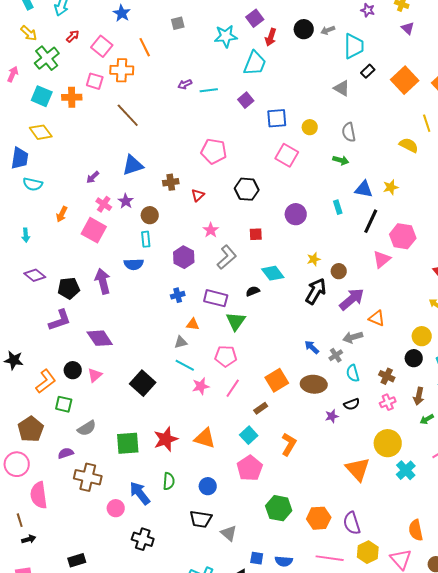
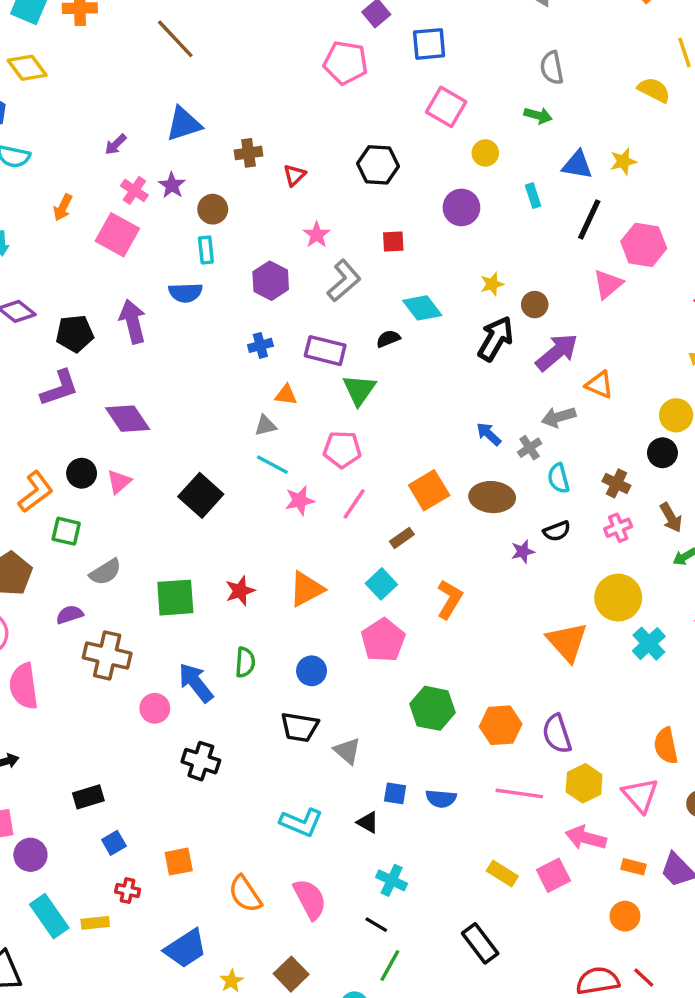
yellow circle: (310, 127) -> (485, 153), moved
pink pentagon: (214, 151) -> (346, 63), moved
brown arrow: (419, 396) -> (671, 518), turned -42
orange triangle: (205, 438) -> (306, 589), turned -45
red star: (166, 439) -> (240, 591), size x0.7

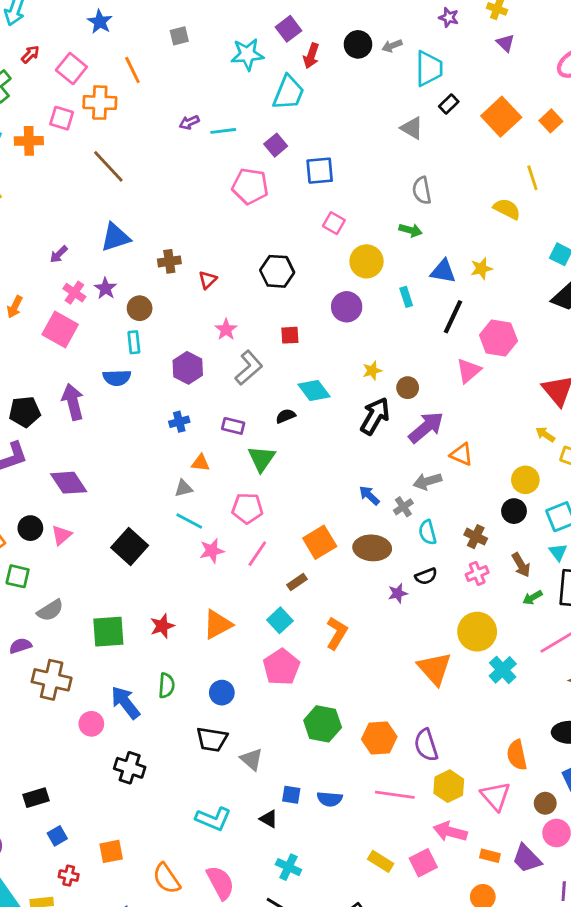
pink square: (446, 107) -> (334, 223), size x0.7
yellow circle: (485, 153) -> (366, 261), size x1.5
purple rectangle: (325, 351) -> (233, 426), size x0.7

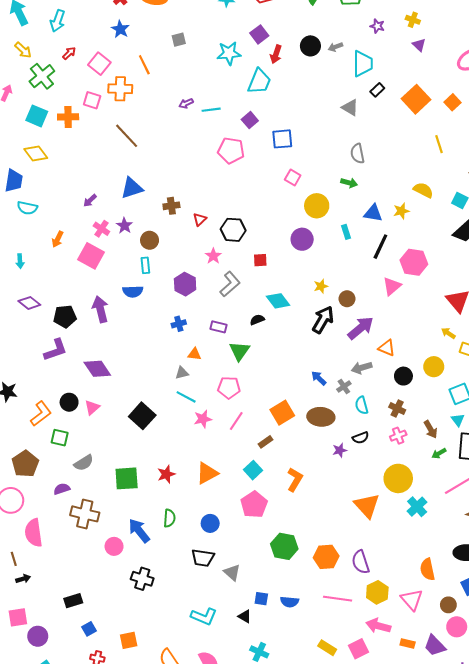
yellow semicircle: (507, 209) -> (423, 190), moved
black hexagon: (277, 271) -> (233, 230), moved
black circle: (514, 511) -> (403, 376), moved

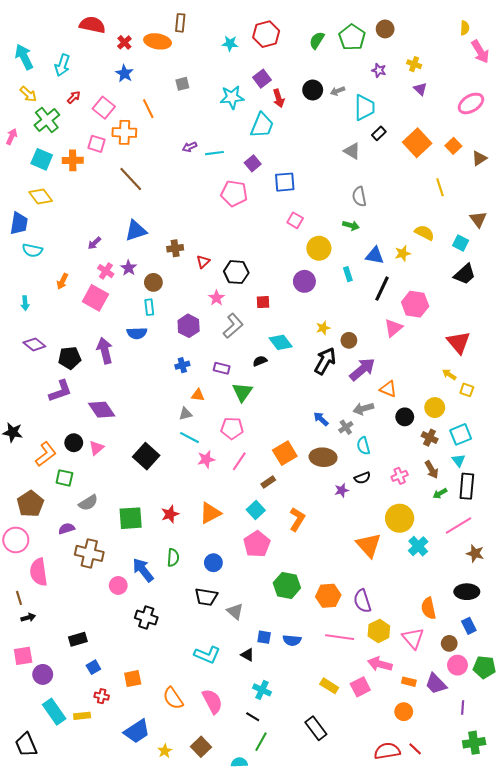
red arrow: (276, 54) -> (279, 98), turned -36
brown cross: (397, 408) -> (430, 438), moved

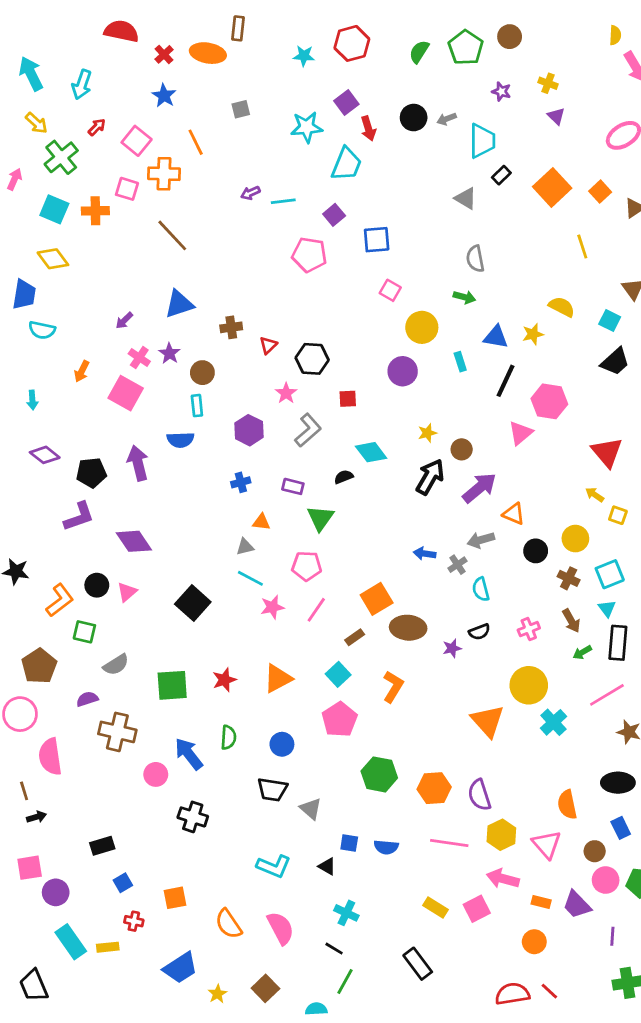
blue arrow: (321, 419) -> (425, 554), turned -35
brown ellipse: (323, 457) -> (408, 628), moved

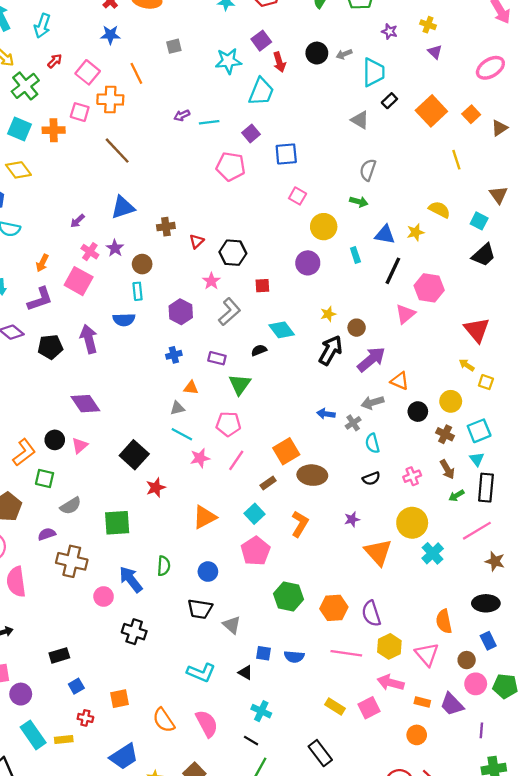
blue star: (164, 96) -> (110, 35), turned -30
gray semicircle: (475, 259) -> (368, 170), turned 30
purple L-shape: (79, 517) -> (40, 299), moved
purple star: (452, 648) -> (352, 519), moved
red star: (224, 680) -> (156, 488), moved

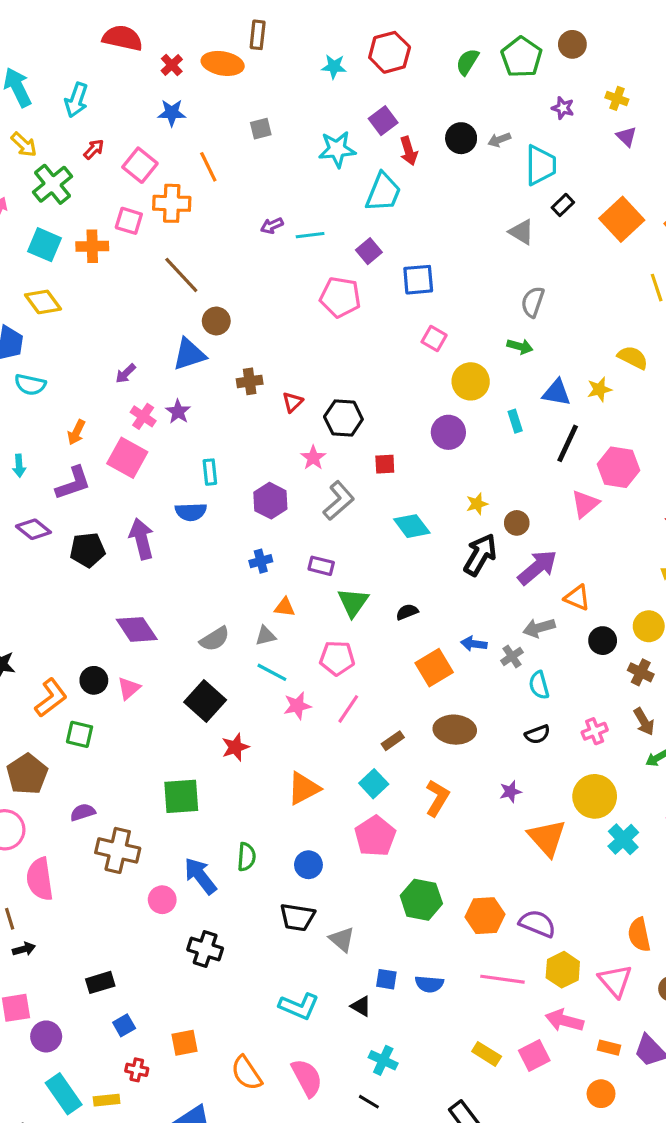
brown circle: (142, 264) -> (216, 321), moved
black semicircle: (259, 350) -> (407, 612), moved
orange square: (286, 451) -> (434, 668), moved
gray semicircle: (71, 506) -> (215, 639), moved
purple semicircle: (371, 614) -> (537, 924), turned 130

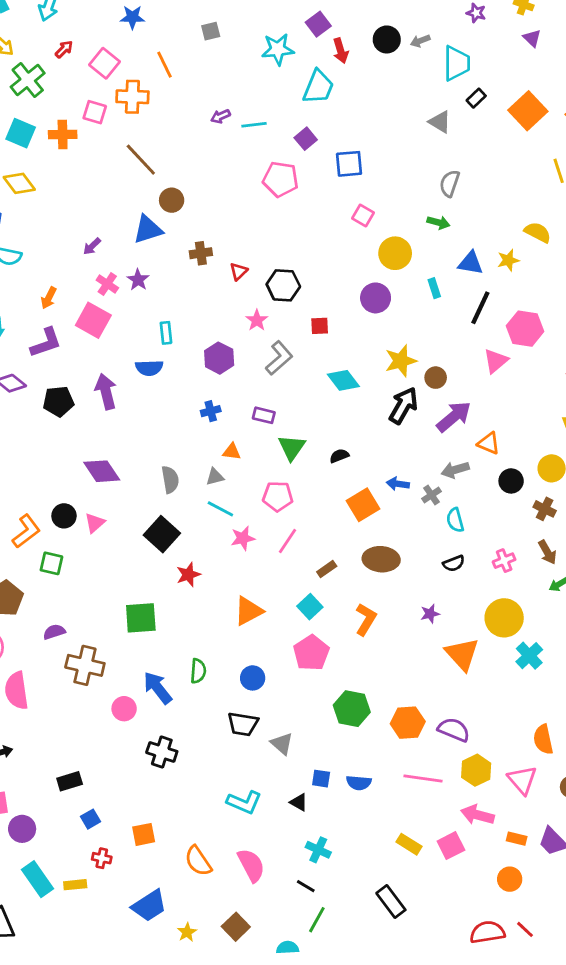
yellow star: (477, 504) -> (401, 361), size x1.6
gray semicircle: (215, 639) -> (170, 480), turned -68

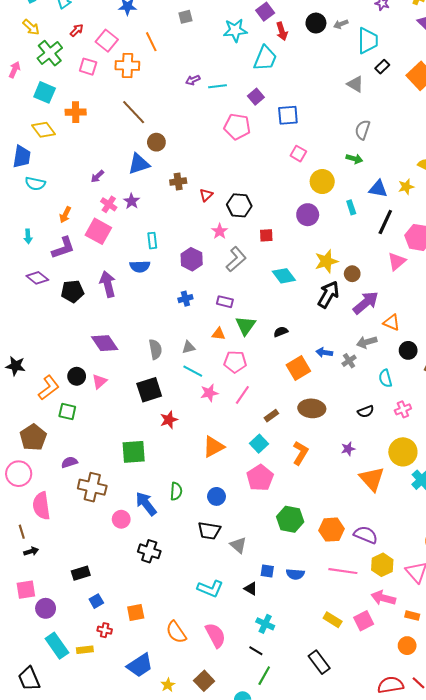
pink square: (95, 112) -> (88, 67), moved
orange cross: (63, 134) -> (76, 112), moved
orange triangle: (232, 452) -> (219, 334), moved
cyan semicircle: (455, 520) -> (385, 378), moved
black square: (162, 534) -> (149, 390), turned 30

